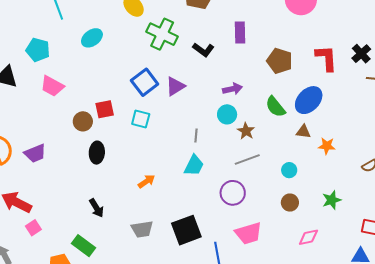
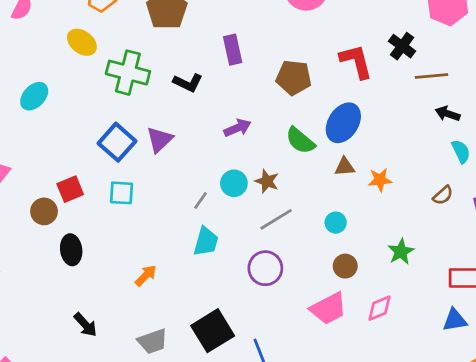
cyan circle: (227, 114) -> (234, 183), moved
gray line: (196, 135) -> (201, 200), turned 40
pink trapezoid: (248, 233) -> (328, 308), moved

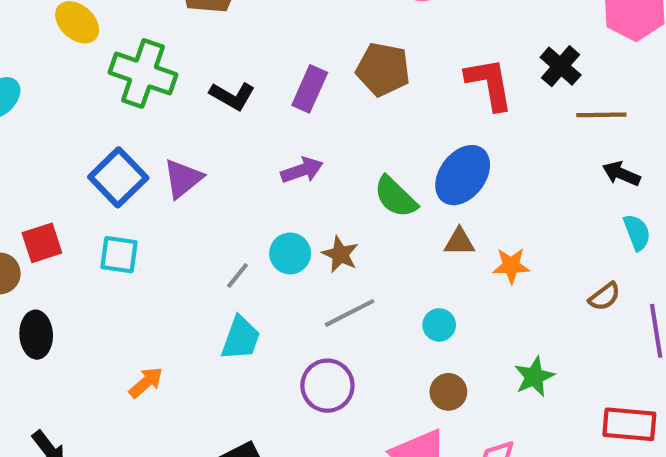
purple rectangle: (233, 50) -> (310, 89), moved, turned 32
brown pentagon: (294, 78) -> (383, 69), moved

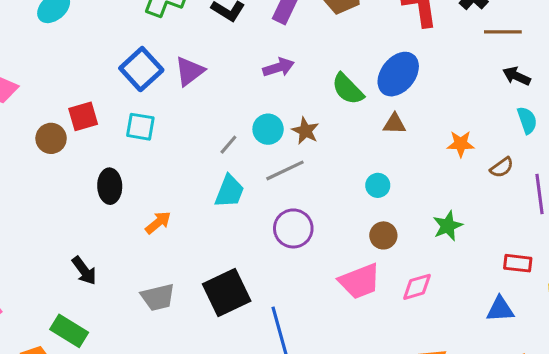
orange star: (511, 266) -> (461, 144), moved
gray line: (350, 313) -> (285, 170), moved
black ellipse: (36, 335) -> (110, 186), moved
red rectangle: (629, 424) -> (518, 263), size x0.7

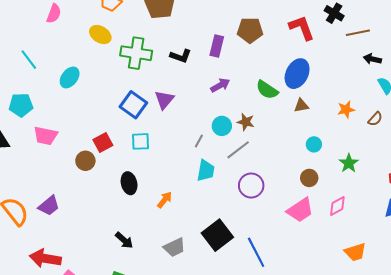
cyan circle: (378, 185) -> (314, 144), moved

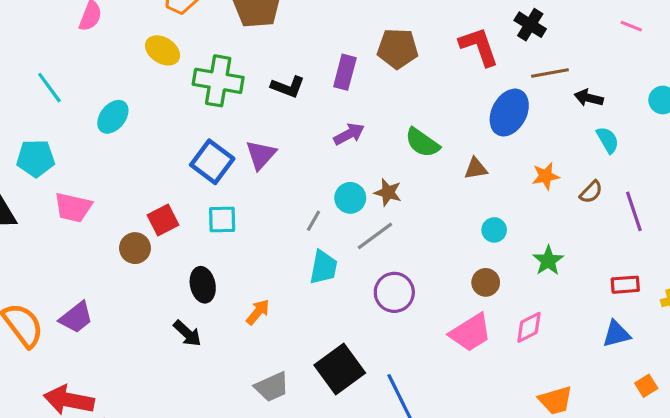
brown line: (358, 33) -> (550, 73), moved
blue ellipse: (297, 74) -> (509, 113), moved
black arrow: (124, 240) -> (187, 333), moved

